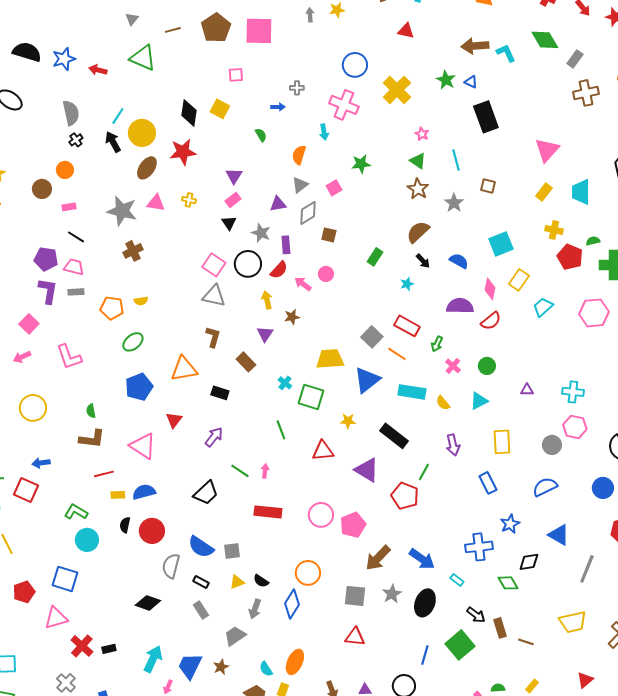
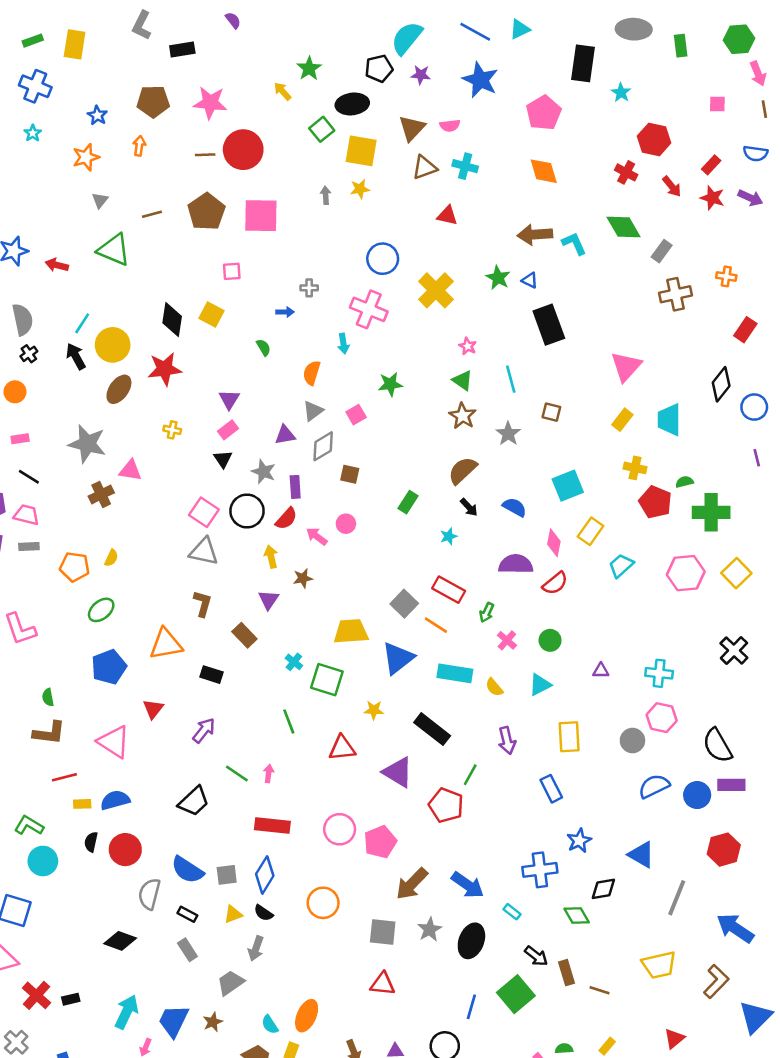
pink triangle: (156, 203) -> (130, 470), moved
yellow semicircle: (141, 301) -> (111, 558), turned -56
blue semicircle: (545, 487) -> (654, 786), moved
blue diamond: (292, 604) -> (265, 875), moved

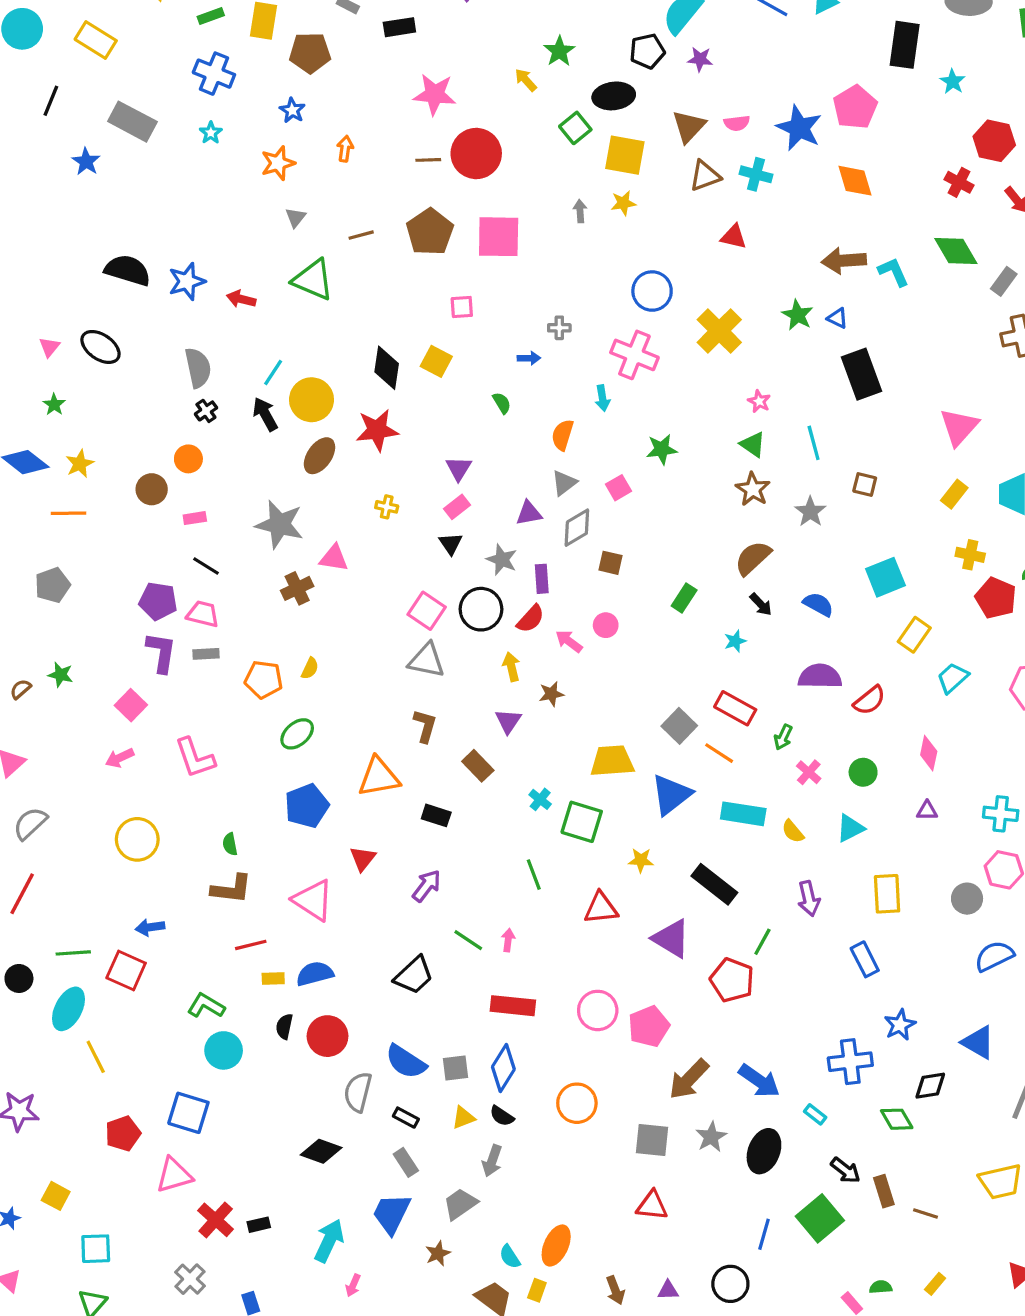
blue star: (480, 80) -> (799, 128), moved
brown pentagon: (153, 101) -> (310, 53), moved
pink diamond: (554, 543) -> (929, 753), moved
blue trapezoid: (173, 1021) -> (391, 1214), moved

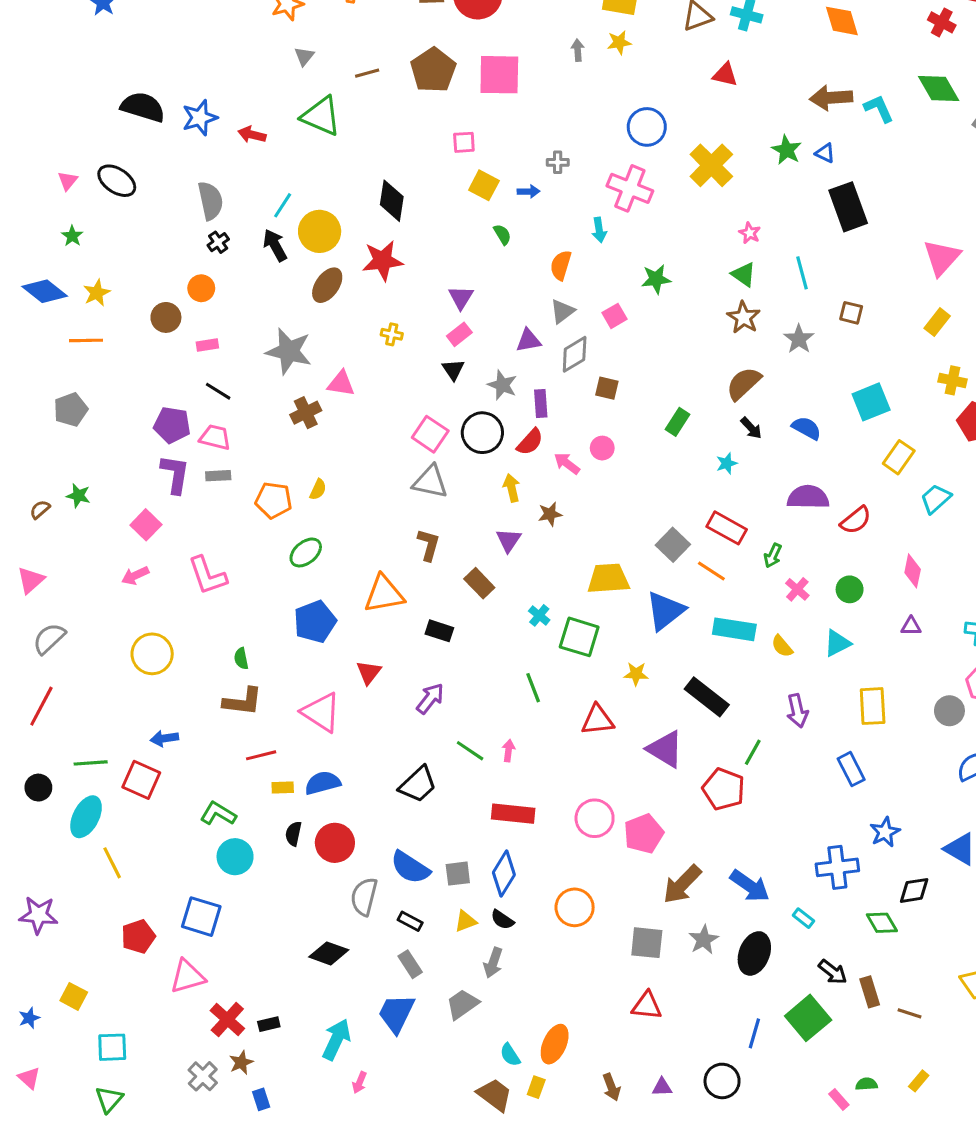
yellow square: (436, 361) -> (484, 185), moved
brown star: (438, 1253) -> (241, 1063), moved

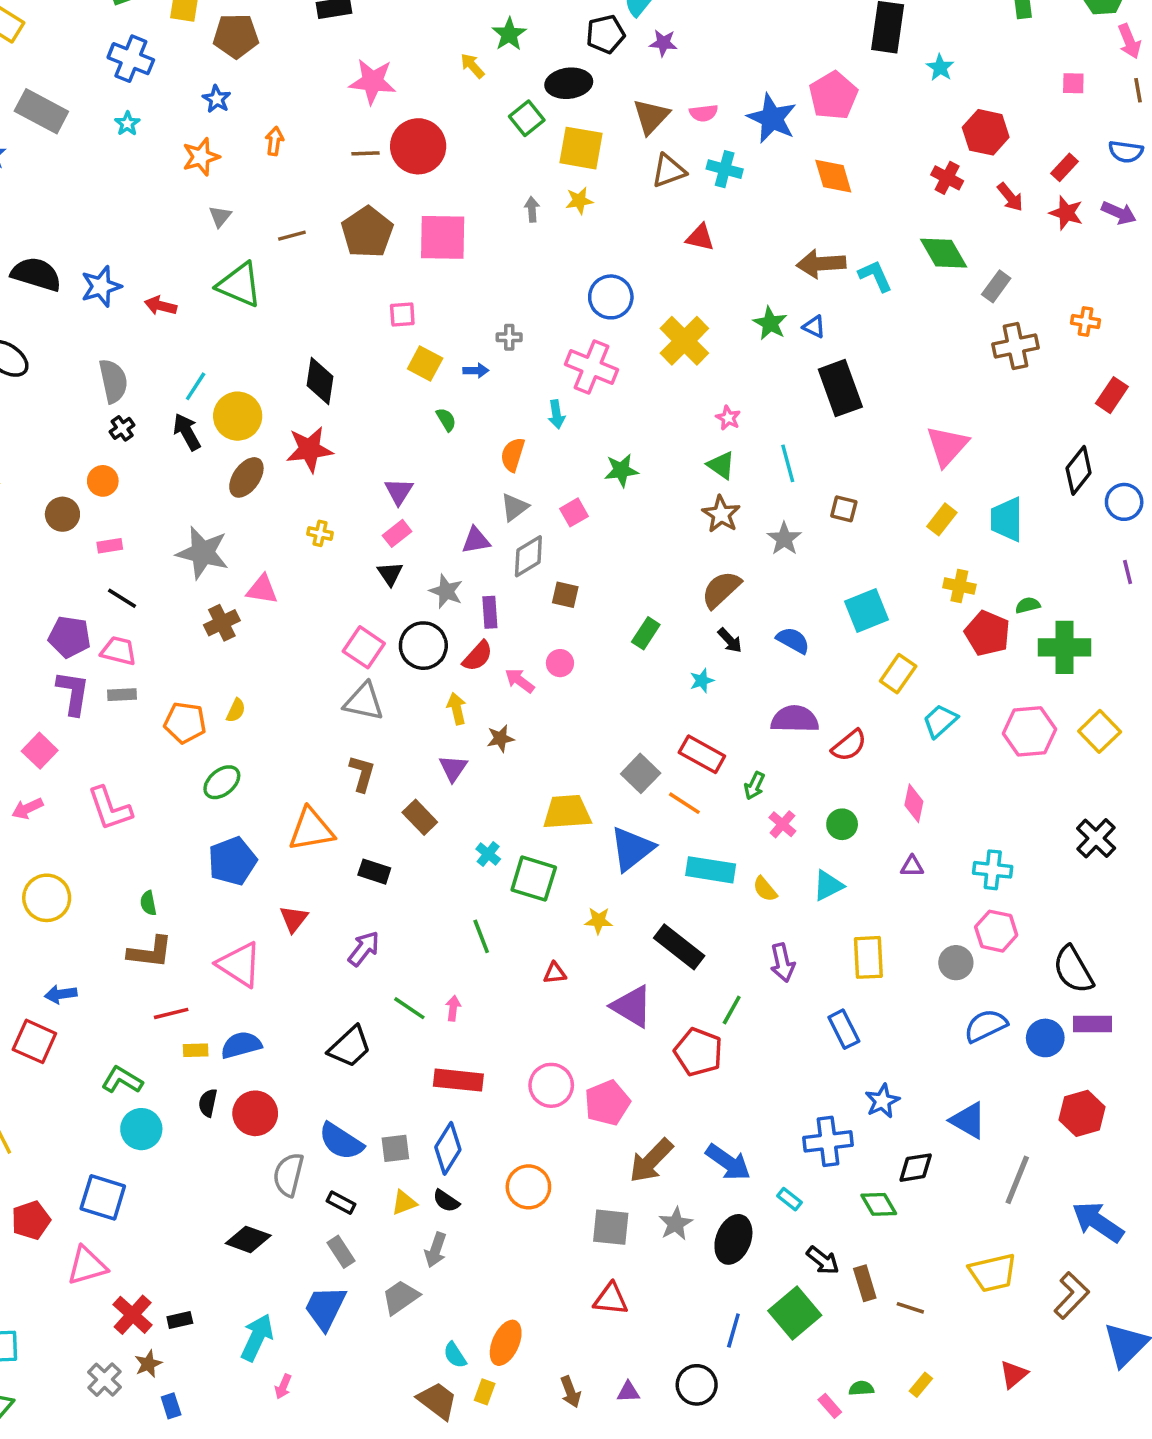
red triangle: (598, 720) -> (555, 973), size x0.6

